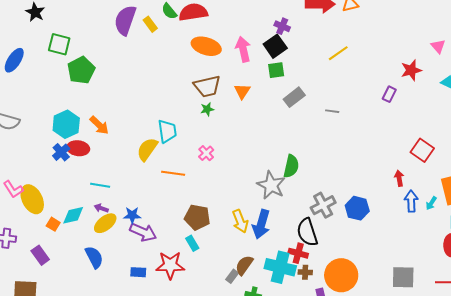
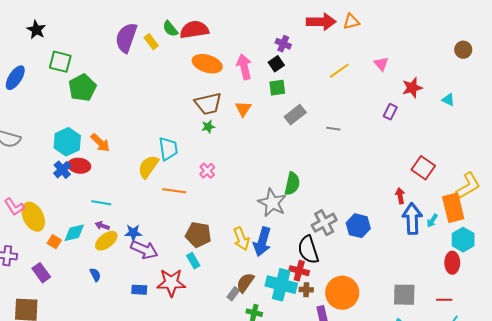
black square: (275, 46) -> (276, 64), size x0.7
pink triangle: (438, 46) -> (381, 64), moved
blue arrow: (411, 201) -> (412, 219), size x1.4
blue semicircle: (94, 257) -> (95, 275), size x0.6

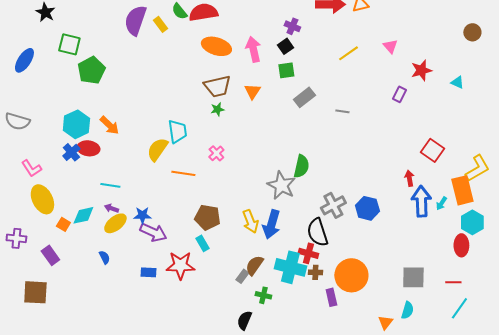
pink L-shape: (14, 207) -> (31, 168), moved

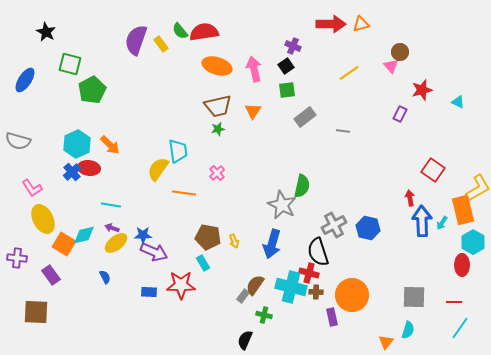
brown circle: (472, 32) -> (400, 52), moved
yellow arrow: (250, 221) -> (234, 241), moved, size x0.6
orange square: (63, 224) -> (64, 244), size x1.6

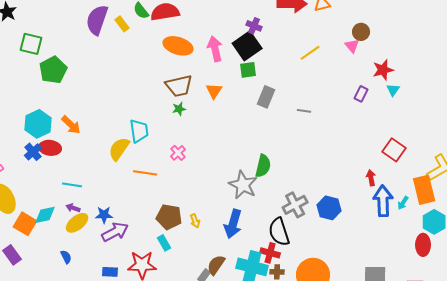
black square: (286, 66) -> (247, 46), size x1.8
cyan triangle: (458, 102) -> (393, 90), moved, turned 40
gray rectangle: (305, 117) -> (266, 97), turned -30
purple arrow: (154, 252) -> (115, 232), turned -52

